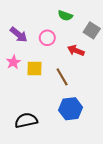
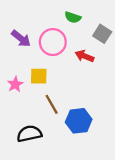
pink circle: (47, 38) -> (53, 42), size x1.5
pink star: (13, 62) -> (15, 84), moved
brown line: (62, 77) -> (52, 104), moved

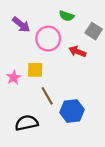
purple arrow: (21, 39) -> (21, 25), moved

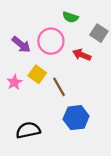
purple arrow: (21, 25) -> (21, 45), moved
yellow square: (35, 70) -> (37, 74), turned 35
brown line: (47, 96) -> (59, 87), moved

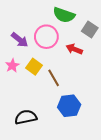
green semicircle: (70, 17) -> (64, 15), size x1.5
pink star: (14, 82) -> (12, 66), moved

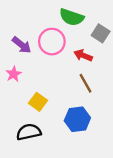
yellow square: (34, 67) -> (38, 102), moved
brown line: (54, 78) -> (85, 83), moved

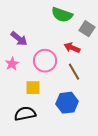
pink circle: (52, 42) -> (45, 61), moved
yellow square: (38, 102) -> (33, 88), turned -35

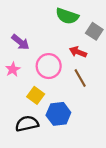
yellow square: (33, 88) -> (36, 95), turned 35
blue hexagon: (67, 103) -> (58, 114), moved

